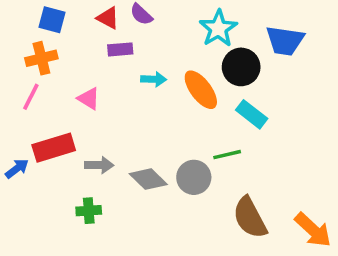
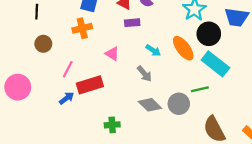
cyan arrow: (154, 79) -> (153, 50), moved, turned 32
pink line: (31, 97) -> (68, 69), moved
cyan rectangle: (252, 114) -> (215, 64), size x1.4
gray arrow: (99, 165) -> (144, 74), moved, turned 49

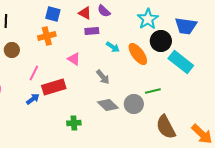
cyan arrow: (153, 50) -> (113, 47), moved
cyan rectangle: (215, 64) -> (181, 62), moved

